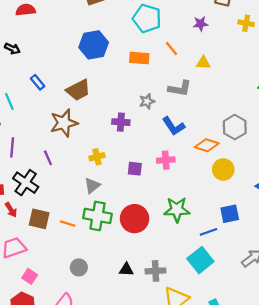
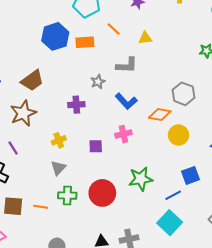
blue hexagon: (94, 45) -> (55, 36), moved
green cross: (97, 216) -> (67, 196), size x0.7

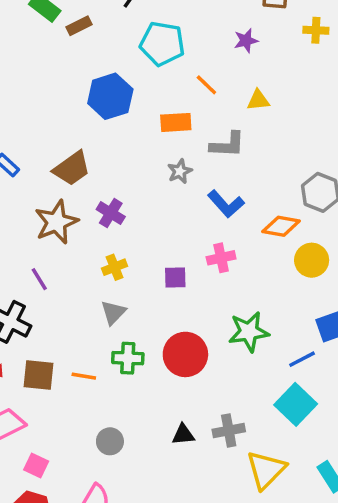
orange rectangle: (85, 42) -> (176, 122), moved
purple cross: (76, 105) -> (111, 213), moved, turned 35

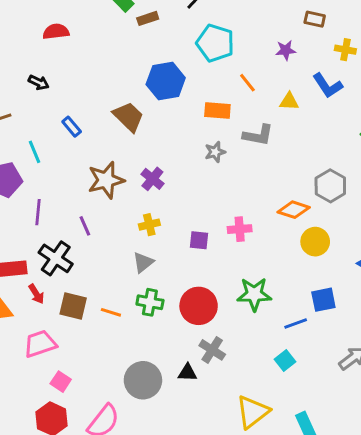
brown trapezoid: (72, 168) -> (128, 117), moved, turned -108
blue L-shape: (226, 204) -> (328, 85), moved
cyan square: (296, 404) -> (285, 360), size x0.6
gray cross: (229, 430) -> (212, 350), moved, turned 35
gray circle: (110, 441) -> (143, 380), moved, size x1.6

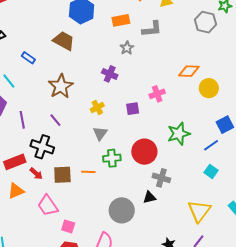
purple cross: (152, 179) -> (110, 74), moved
gray hexagon: (330, 186) -> (206, 22), moved
pink trapezoid: (40, 344) -> (48, 206), turned -90

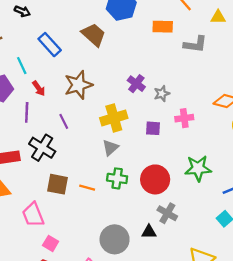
gray star: (127, 48) -> (162, 94), moved
blue rectangle: (28, 58) -> (50, 45), size x1.5
yellow cross: (97, 107) -> (114, 118), size x1.6
red arrow: (36, 174) -> (39, 88), moved

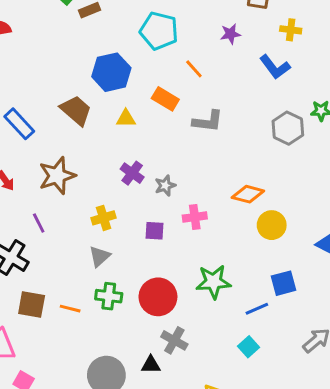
yellow triangle: (218, 17) -> (126, 119), moved
orange rectangle: (163, 27) -> (165, 99), turned 30
yellow cross: (114, 118) -> (103, 218), size x0.7

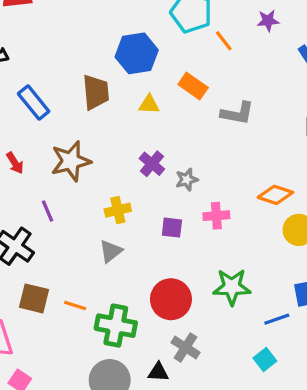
orange line: (194, 69) -> (224, 41), moved
brown trapezoid: (76, 110) -> (96, 92), turned 40
green cross: (109, 296) -> (116, 326), moved, size x1.4

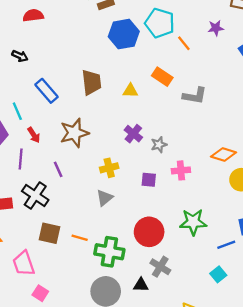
blue hexagon: (137, 53) -> (124, 34), moved

